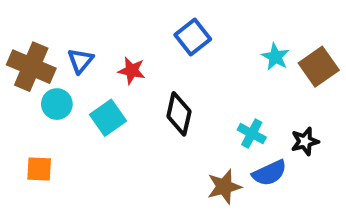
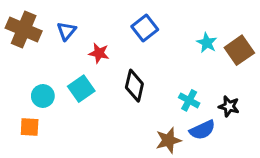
blue triangle: (80, 61) -> (66, 31), moved
brown cross: (31, 67) -> (24, 30), moved
cyan circle: (57, 104) -> (43, 96), moved
black star: (305, 141) -> (229, 106), turned 30

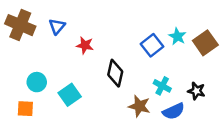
blue square: (145, 28) -> (152, 45), moved
cyan square: (81, 89) -> (70, 95), moved
brown star: (168, 140) -> (139, 106), moved, turned 30

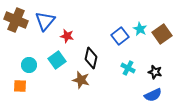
blue triangle: (57, 26) -> (45, 21), size x1.5
cyan square: (70, 95) -> (57, 60), moved
brown star: (139, 106) -> (81, 80), moved
blue semicircle: (174, 111) -> (153, 95), moved

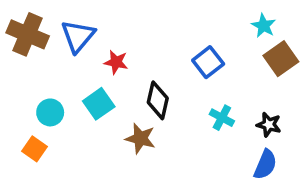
cyan star: (140, 29) -> (264, 26), moved
orange square: (20, 86) -> (35, 149), turned 32
blue semicircle: (153, 95) -> (265, 165), turned -42

